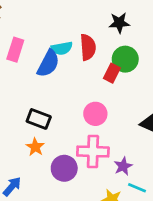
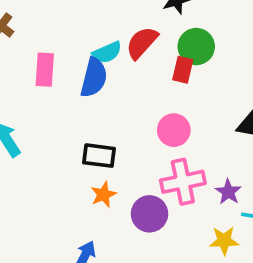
red semicircle: (88, 47) -> (142, 43), turned -120
orange star: (35, 147) -> (103, 195), turned 30

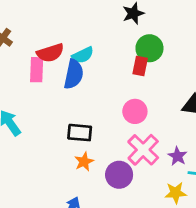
red semicircle: (142, 43) -> (50, 53), moved, turned -148
pink cross: (183, 182) -> (143, 150), turned -32

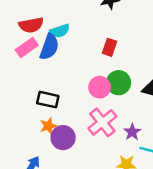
green circle: (149, 48) -> (119, 83), moved
pink rectangle: (37, 70) -> (27, 48), moved, turned 45
purple circle: (119, 175) -> (63, 138), moved

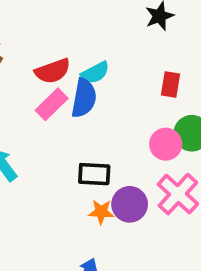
orange star: (48, 126) -> (101, 212), turned 30
purple circle: (63, 138) -> (130, 204), moved

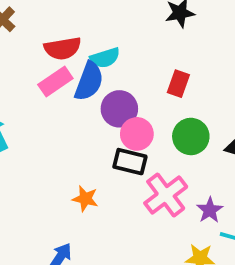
pink circle: (166, 144) -> (137, 134), moved
black rectangle: (94, 174) -> (130, 162), moved
purple circle: (130, 204) -> (119, 109), moved

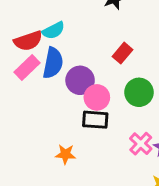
cyan semicircle: (105, 58) -> (53, 30), moved
red rectangle: (178, 84) -> (122, 53), turned 30
pink cross: (166, 195) -> (141, 144), moved, size x0.7

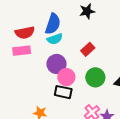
cyan semicircle: (53, 30) -> (55, 39), moved
blue semicircle: (53, 63) -> (53, 24), moved
pink rectangle: (27, 68) -> (22, 51), turned 30

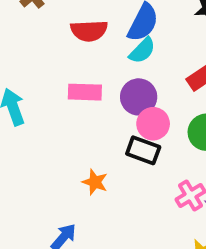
cyan semicircle: (55, 39) -> (142, 51), turned -35
pink rectangle: (22, 51) -> (85, 92), moved

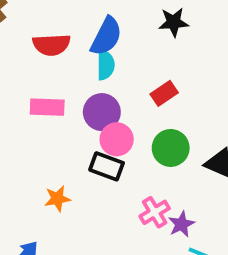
cyan semicircle: (142, 51) -> (106, 65), turned -44
orange star: (95, 182) -> (57, 199), turned -30

